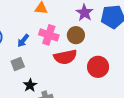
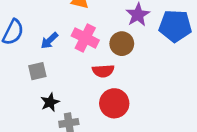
red semicircle: (65, 57) -> (103, 71), size x0.7
red circle: (98, 67) -> (114, 103), moved

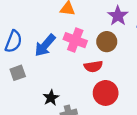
blue arrow: (49, 41) -> (45, 45), size x1.5
gray square: (37, 71) -> (18, 73), moved

